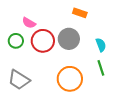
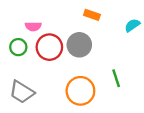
pink semicircle: (29, 23) -> (33, 26), turned -32
cyan semicircle: (101, 45) -> (132, 25), moved, turned -104

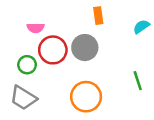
orange rectangle: (92, 15) -> (98, 16), turned 63
green circle: (18, 47) -> (27, 65), moved
green line: (116, 78) -> (138, 81), moved

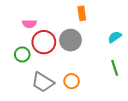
cyan semicircle: (141, 27) -> (115, 37), moved
orange circle: (86, 97) -> (72, 81), size x0.6
gray trapezoid: (23, 98) -> (43, 82), moved

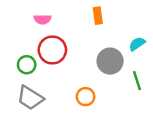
pink semicircle: (29, 24) -> (43, 19), moved
gray circle: (71, 40) -> (110, 61), moved
gray trapezoid: (43, 82) -> (30, 98), moved

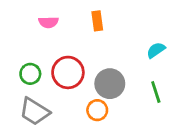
orange rectangle: (98, 16) -> (97, 21), moved
red circle: (52, 50) -> (68, 72), moved
gray circle: (110, 61) -> (110, 84), moved

